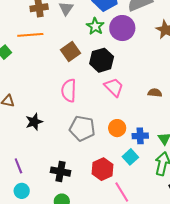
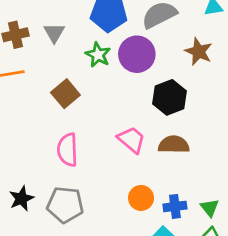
black hexagon: (102, 60) -> (170, 97), moved
brown semicircle: (155, 93) -> (174, 145), moved, size x1.5
gray pentagon: (82, 128) -> (65, 205), moved

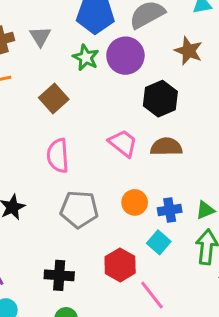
gray pentagon: (65, 205) -> (79, 209), moved
green triangle: (210, 208) -> (205, 210), turned 48

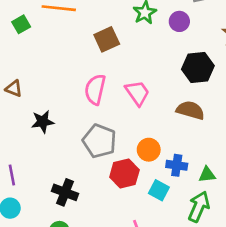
purple circle: (125, 56) -> (179, 21), size x0.6
pink trapezoid: (123, 143) -> (137, 93), moved
cyan square: (159, 242) -> (159, 190), turned -30
red hexagon: (120, 265) -> (124, 173), moved

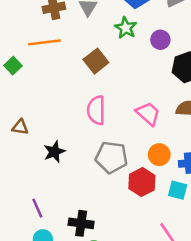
purple circle: (179, 21) -> (160, 40), moved
pink trapezoid: (137, 93) -> (148, 114), moved
black cross: (65, 192) -> (81, 223), moved

